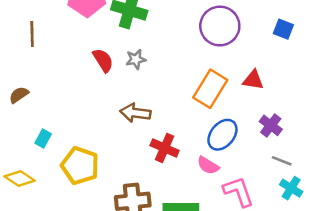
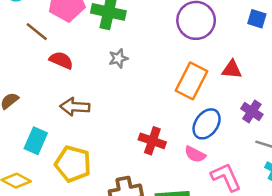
brown line: (32, 34) -> (37, 32), moved, turned -45
red semicircle: (103, 60) -> (61, 60), moved, turned -30
brown arrow: (135, 113) -> (75, 107), moved
cyan rectangle: (43, 139) -> (36, 141), size x1.5

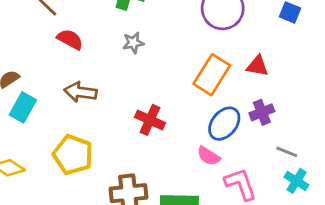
purple cross: (252, 111) -> (262, 112), moved, turned 30
cyan rectangle: (36, 141) -> (23, 107), moved
red cross: (152, 141) -> (150, 120), moved

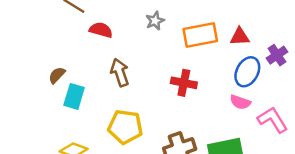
red triangle: (257, 66) -> (240, 37), moved
orange rectangle: (212, 75) -> (200, 35), moved, turned 60
brown arrow: (80, 92) -> (120, 72), turned 76

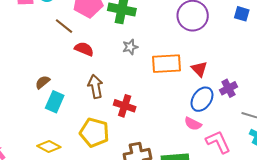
red triangle: (240, 37) -> (199, 69), turned 42
red cross: (184, 83) -> (125, 106), moved

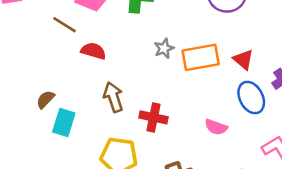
gray star: (130, 47) -> (164, 48), moved
blue ellipse: (202, 99) -> (251, 98), turned -55
pink semicircle: (193, 124) -> (216, 127), moved

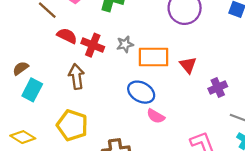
blue ellipse: (251, 98) -> (141, 92), moved, turned -45
red cross: (154, 117) -> (93, 45), moved

